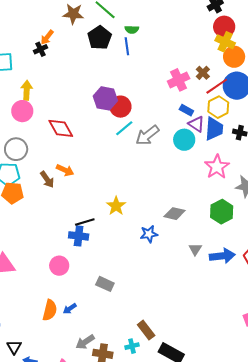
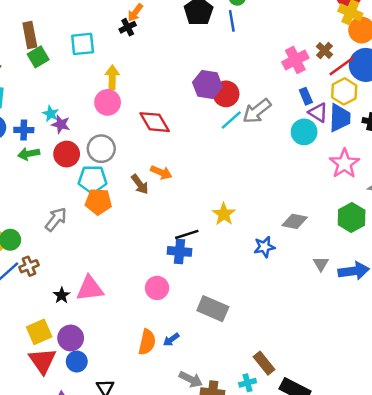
blue rectangle: (186, 110) -> (306, 96), turned 40
gray arrow: (147, 135) -> (257, 111), moved
gray rectangle: (105, 284) -> (213, 309), size x1.4
gray arrow: (85, 342) -> (191, 379), turned -120

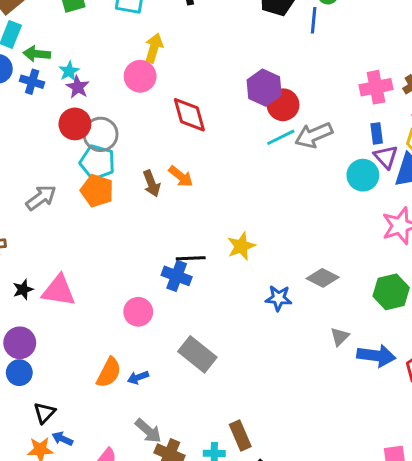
gray circle: (101, 149) -> (101, 134), moved
green arrow: (29, 154) -> (37, 54), moved

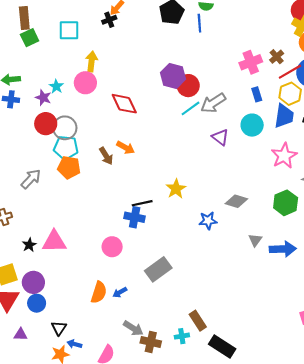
cyan star: (69, 71) -> (56, 86), moved
purple triangle: (386, 157) -> (220, 137), moved
gray rectangle: (197, 354) -> (158, 269), turned -65

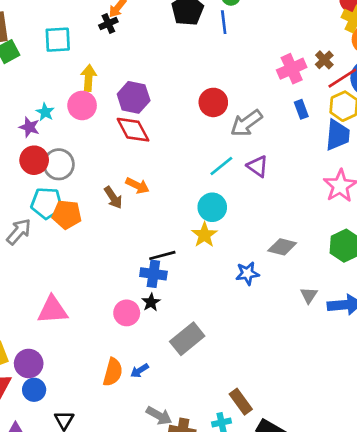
purple hexagon: (173, 76) -> (134, 97), moved
cyan line: (190, 108) -> (221, 166), moved
cyan circle: (252, 125) -> (212, 207), moved
cyan pentagon: (66, 148) -> (47, 203), moved
black star: (29, 245) -> (151, 302), moved

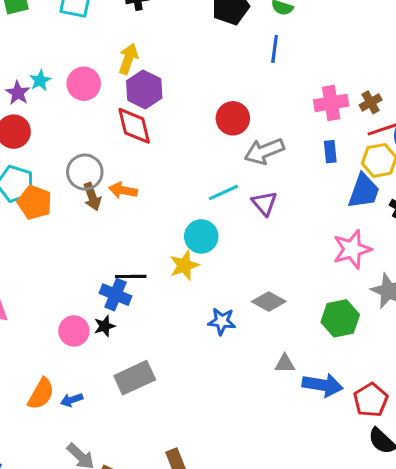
blue line: (224, 22) -> (275, 49), moved
yellow arrow: (89, 78) -> (128, 59), moved
gray circle: (59, 164) -> (85, 172), moved
orange arrow: (137, 186) -> (123, 190), turned 150
gray triangle: (309, 295) -> (285, 364), turned 42

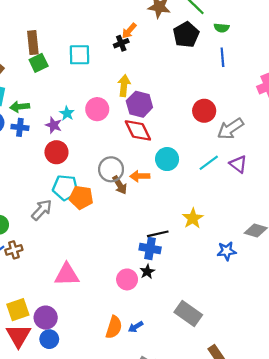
cyan circle: (201, 236) -> (167, 159), moved
gray rectangle: (135, 378) -> (188, 314), moved, turned 72

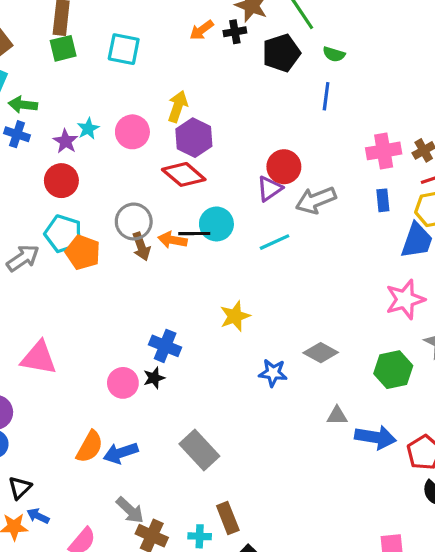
black cross: (121, 43) -> (235, 32), moved
red diamond: (138, 130) -> (184, 174), turned -36
purple triangle: (238, 164) -> (270, 189), moved, turned 36
black line: (158, 234) -> (194, 234), moved
blue arrow: (136, 327) -> (121, 453), size x1.5

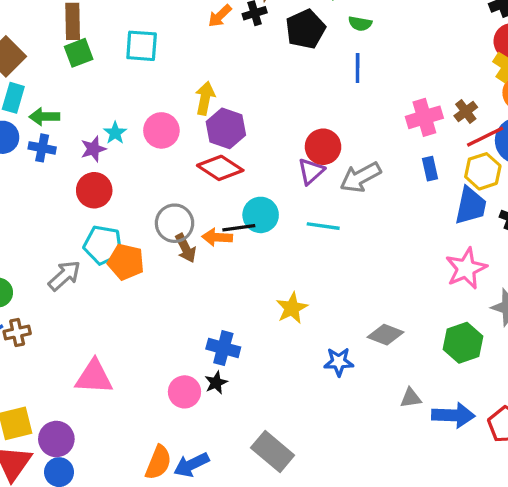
purple star: (66, 141) -> (93, 149), turned 30
cyan line: (274, 242) -> (323, 226), turned 40

